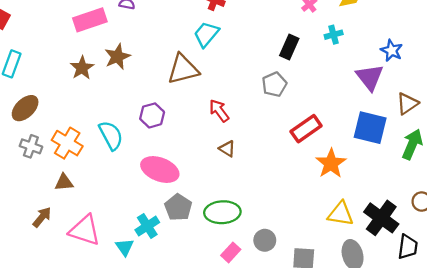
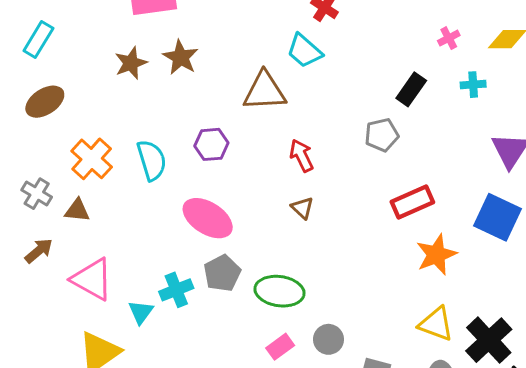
cyan trapezoid: (206, 34) -> (304, 51), turned -100
brown star: (117, 57) -> (181, 57), turned -30
gray cross: (31, 146) -> (37, 194), moved

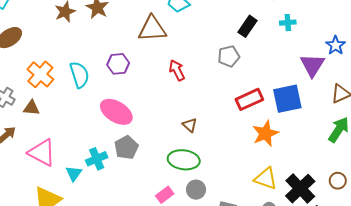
brown triangle: (302, 208) -> (190, 125), moved
blue square: (498, 217) -> (287, 99), moved, turned -36
green ellipse: (279, 291) -> (184, 160), moved

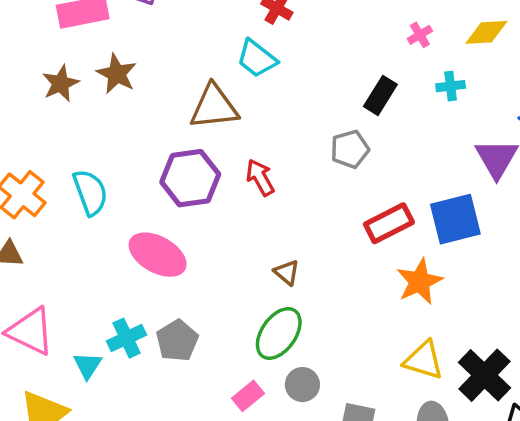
purple hexagon: (118, 64) -> (190, 178), moved, size x1.5
gray pentagon: (126, 147) -> (177, 341), moved
green ellipse: (184, 160) -> (279, 333), turned -60

